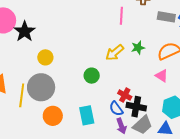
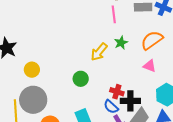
pink line: (121, 16) -> (114, 14), moved

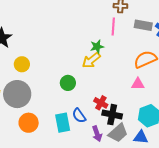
green star: (121, 43) -> (97, 47), moved
pink triangle: (150, 66) -> (138, 84), turned -32
blue semicircle: (111, 107) -> (79, 116), moved

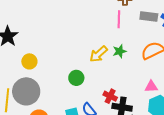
green star: (97, 47) -> (120, 51), moved
pink triangle: (138, 84) -> (151, 87), moved

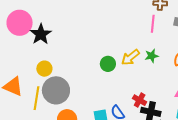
yellow circle: (29, 61) -> (44, 69), moved
green circle: (76, 78) -> (108, 64), moved

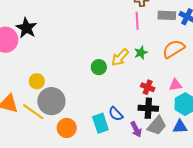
black star: (41, 34) -> (26, 28), moved
yellow line: (36, 98) -> (33, 112), turned -55
red cross: (140, 100) -> (148, 87), moved

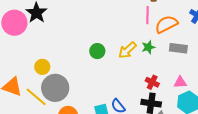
gray rectangle: (167, 15) -> (178, 48), moved
orange semicircle: (174, 49) -> (166, 24), moved
green circle: (99, 67) -> (97, 51), moved

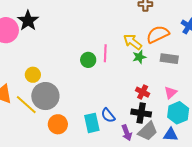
pink line: (147, 15) -> (105, 53), moved
yellow arrow: (127, 50) -> (133, 42), moved, turned 78
pink triangle: (180, 82) -> (171, 93), turned -40

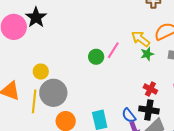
pink line: (105, 53) -> (113, 50), turned 30
yellow line: (26, 105) -> (34, 101), turned 55
blue semicircle: (108, 115) -> (129, 116), moved

